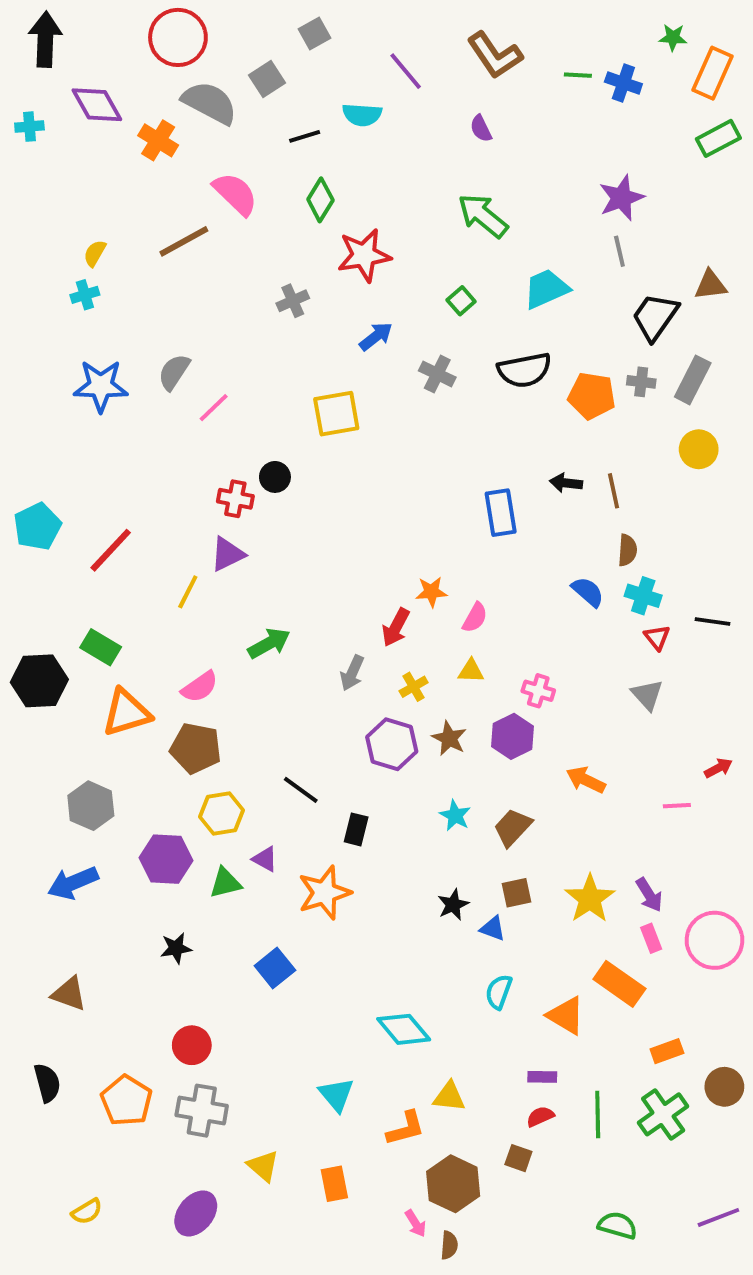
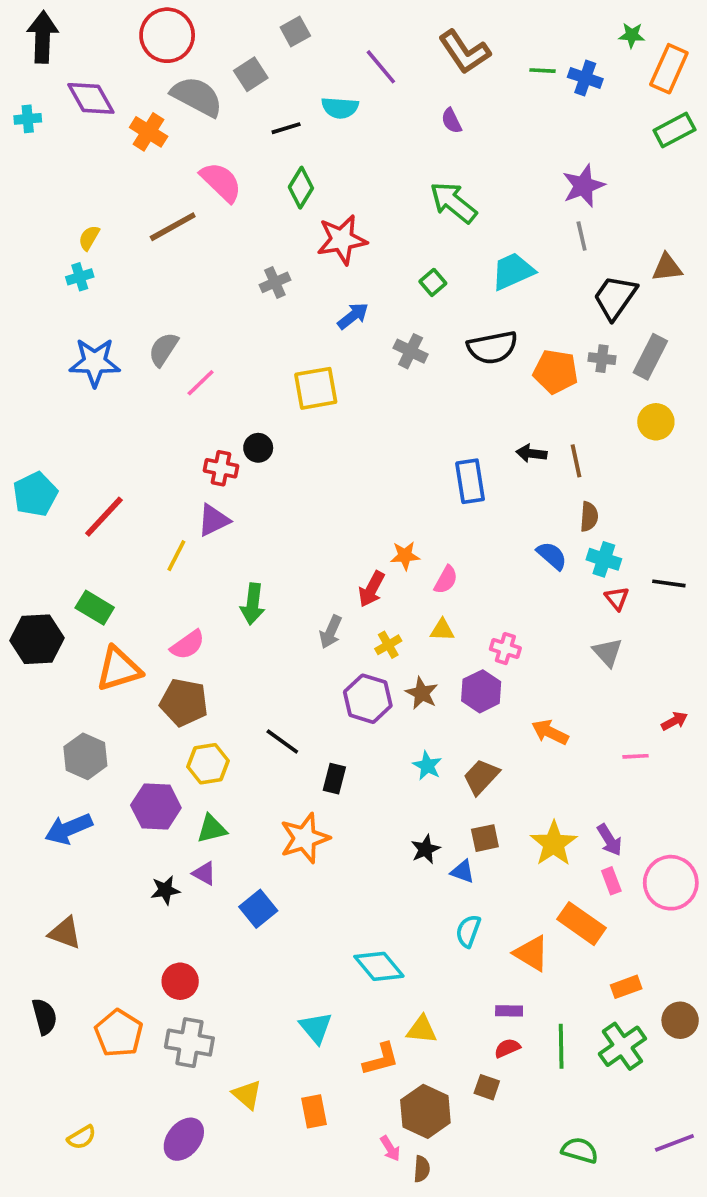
green arrow: (269, 643) -> (253, 604), turned 126
purple triangle: (265, 859) -> (204, 873), moved

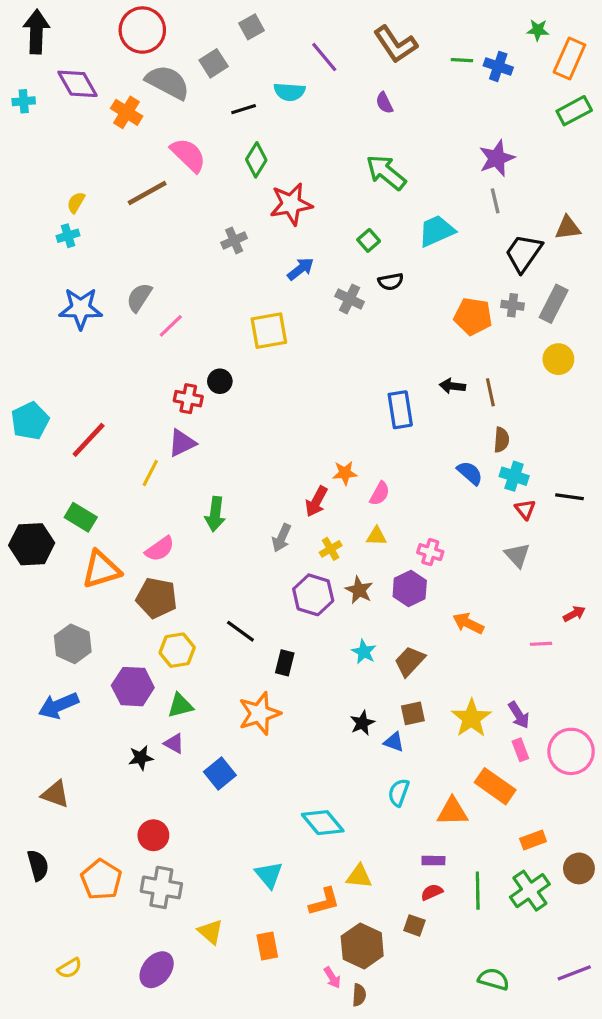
black semicircle: (492, 347) -> (391, 282), moved, size x0.6
orange triangle: (531, 953) -> (452, 812), turned -32

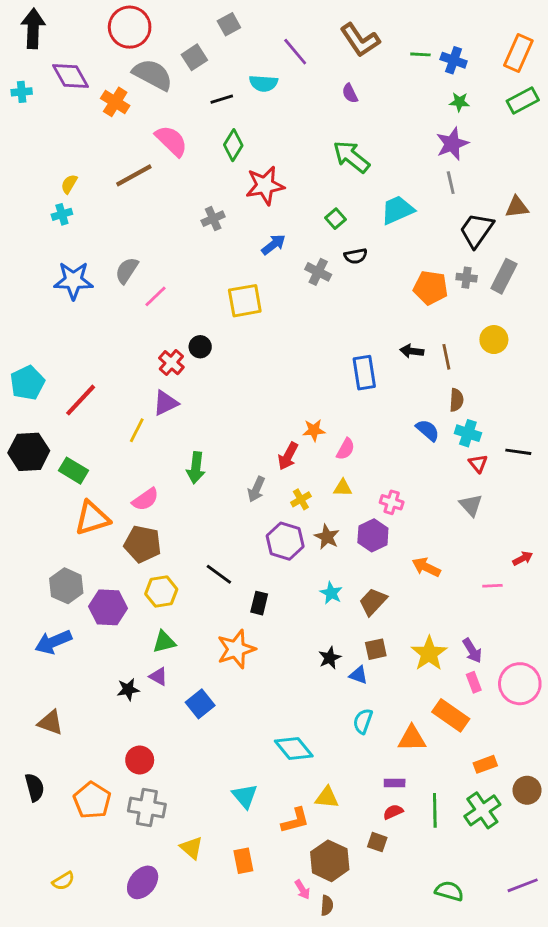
green star: (538, 30) -> (459, 102), moved
yellow circle: (558, 359) -> (494, 340), moved
red cross: (188, 399) -> (171, 363), turned 30
black hexagon: (32, 544) -> (29, 452), moved
purple hexagon: (133, 687) -> (108, 607), moved

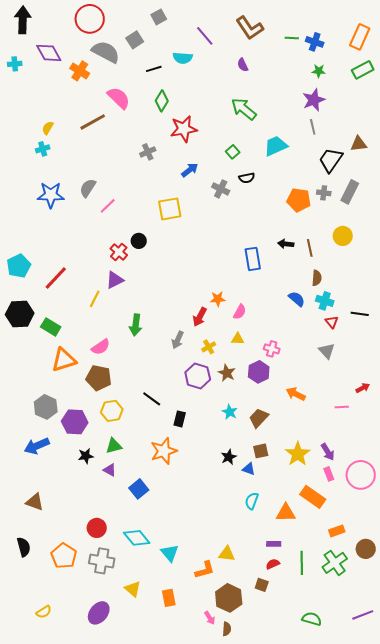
black star: (128, 689) -> (86, 456), moved
cyan diamond: (294, 748) -> (137, 538), moved

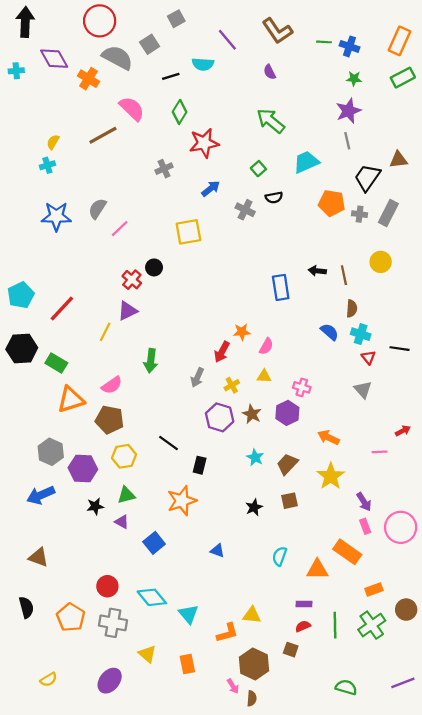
orange pentagon: (299, 200) -> (332, 203), moved
yellow star: (298, 454) -> (331, 476), moved
blue triangle: (249, 469) -> (217, 551), moved

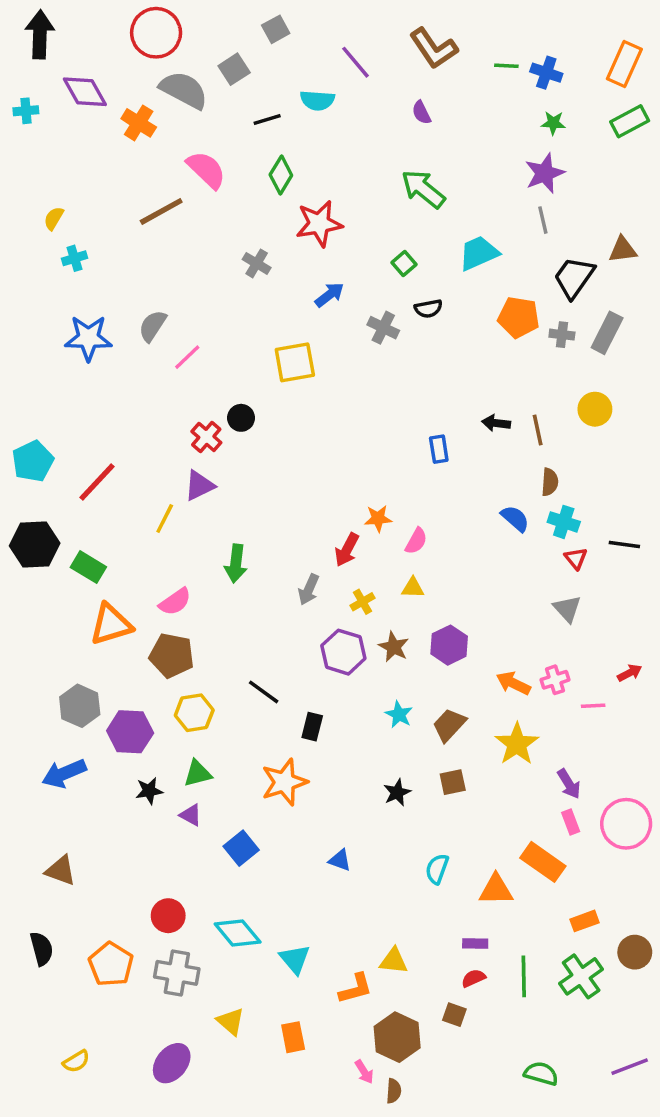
yellow semicircle: (53, 142) -> (54, 218), moved
gray cross: (164, 169) -> (257, 263), turned -35
blue rectangle: (281, 287) -> (439, 449), size x0.7
pink cross: (302, 387) -> (555, 680), moved, turned -35

